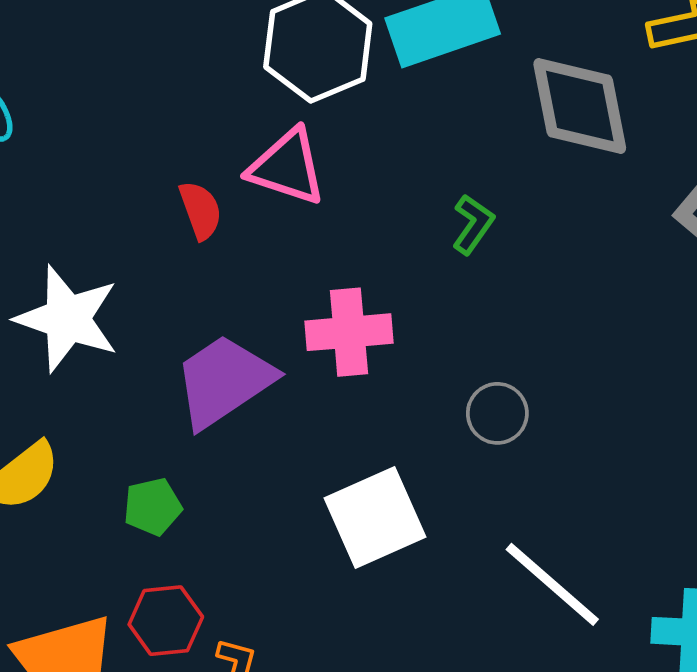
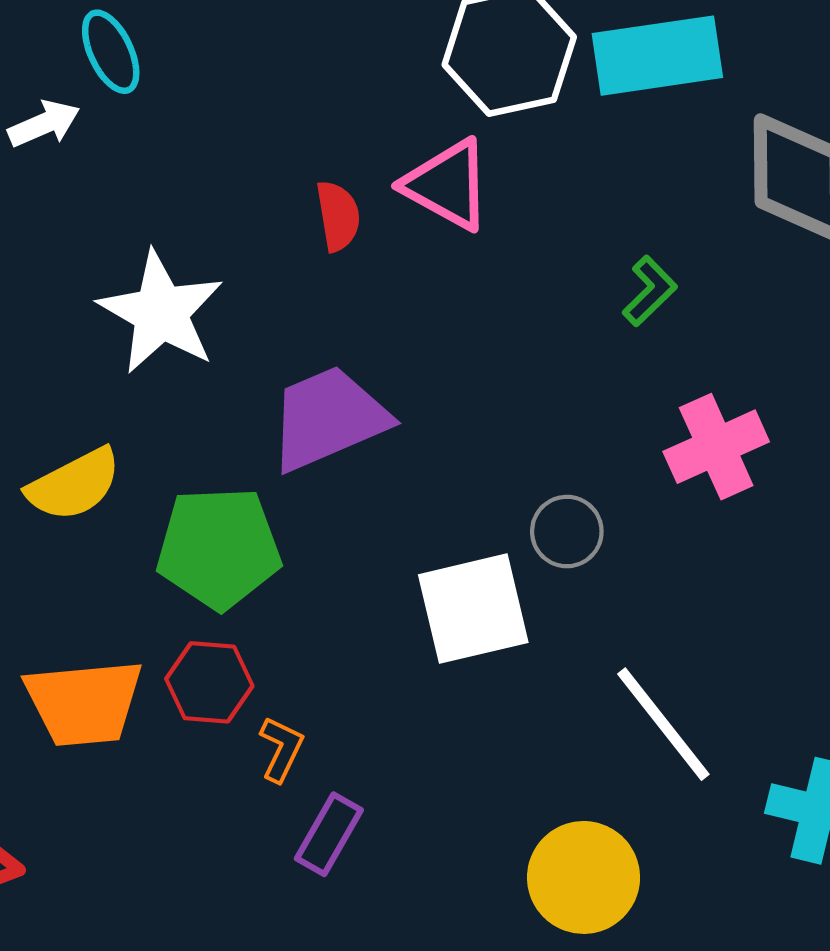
pink cross: (349, 332) -> (716, 447), moved, turned -30
gray circle: (497, 413) -> (567, 532), moved
green pentagon: (153, 507) -> (219, 548), size x1.8

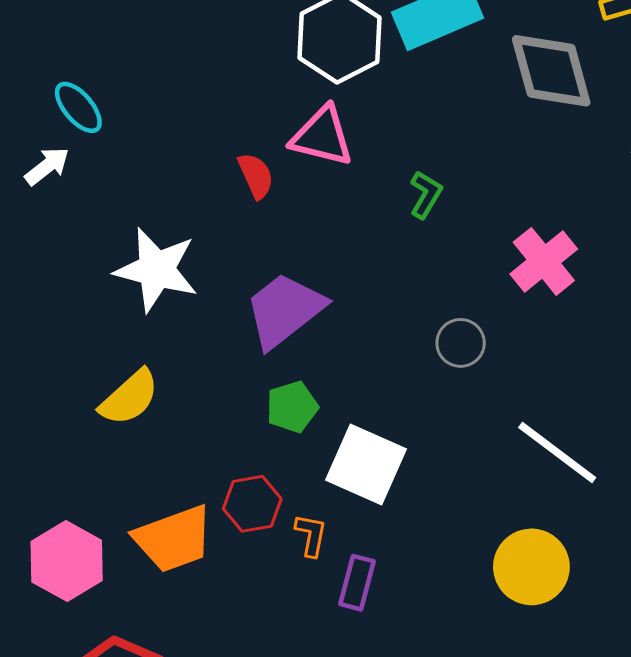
green L-shape: (650, 291) -> (426, 195), moved
green pentagon: (219, 548) -> (292, 407), moved, size x0.6
white square: (473, 609) -> (366, 464), moved, turned -38

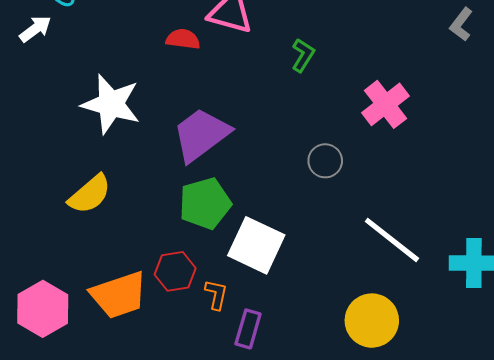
red semicircle: (256, 176) -> (183, 39), turned -60
green pentagon: (292, 407) -> (205, 203), size x1.4

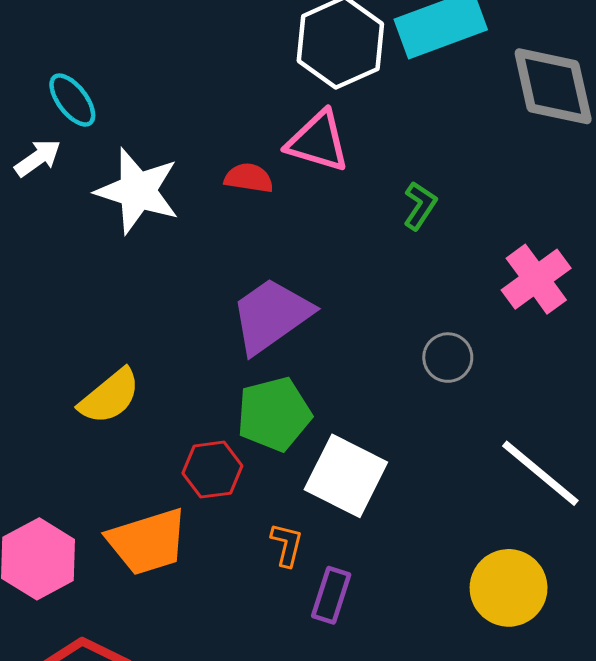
white star: (111, 104) -> (138, 191), moved
red hexagon: (175, 271) -> (212, 470), moved

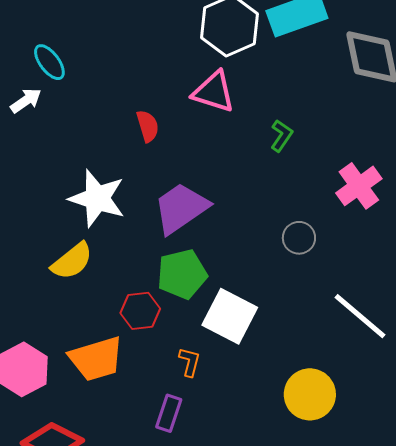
red semicircle: (249, 178) -> (148, 126), moved, turned 64
white star: (138, 191) -> (97, 198), moved
yellow circle: (509, 588) -> (310, 394), moved
purple rectangle: (331, 595) -> (169, 413), moved

